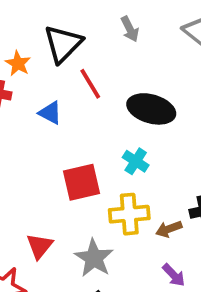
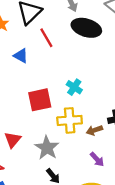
black ellipse: (151, 109) -> (86, 28), moved

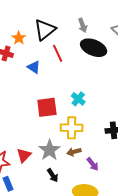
brown arrow: (94, 130) -> (74, 152), moved
red triangle: (13, 140) -> (24, 155), moved

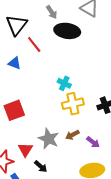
red square: (47, 107) -> (14, 110), moved
yellow cross: (72, 128) -> (73, 104), moved
black arrow: (53, 175) -> (41, 166), moved

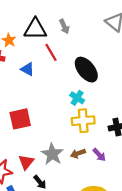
gray arrow: (52, 12) -> (64, 27), moved
black triangle: (17, 25) -> (35, 29), turned 45
black ellipse: (67, 31) -> (86, 70), moved, turned 35
purple arrow: (93, 142) -> (99, 155), moved

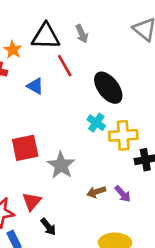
yellow cross: (83, 121) -> (123, 135), moved
gray star: (52, 154) -> (61, 165), moved

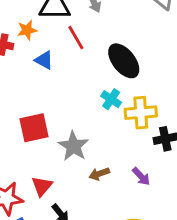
orange star: (13, 50) -> (27, 30), moved, turned 30
brown arrow: (96, 192) -> (99, 174), moved

